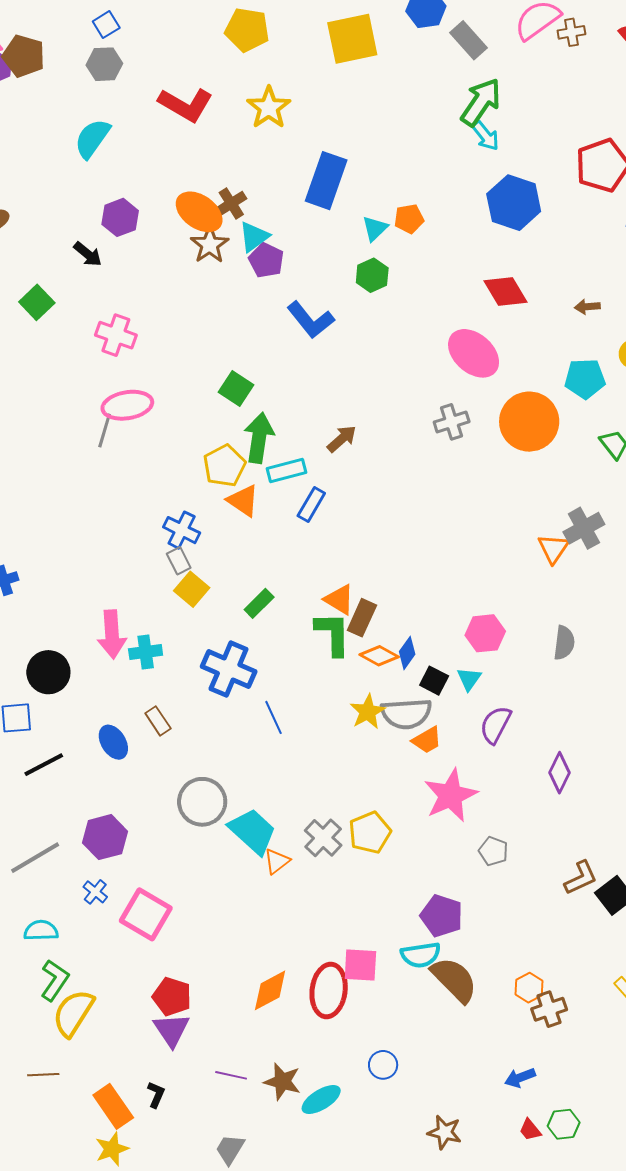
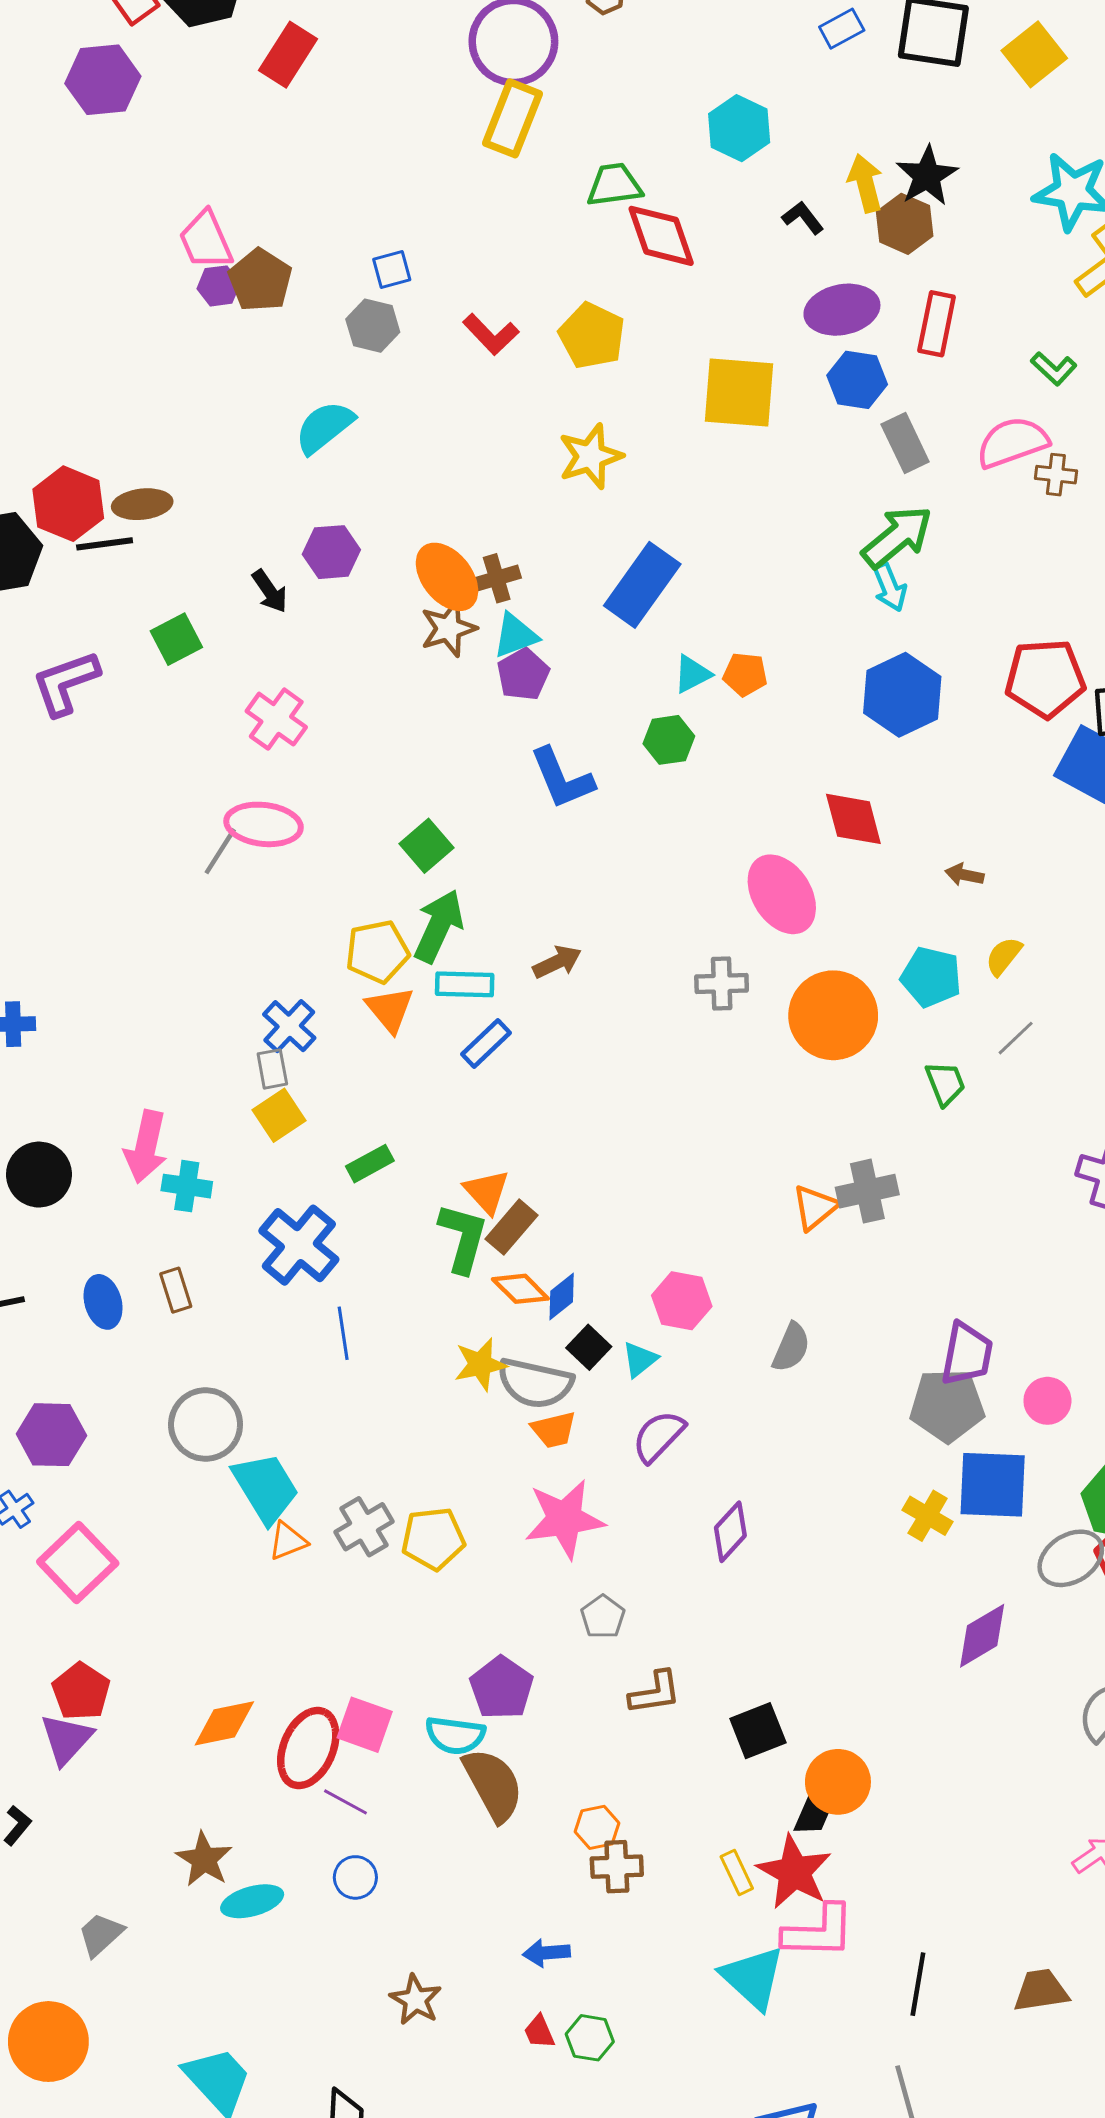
red L-shape: (186, 105) -> (491, 334), moved, size x0.7
brown L-shape: (581, 878) -> (655, 1693), moved
purple line: (231, 1075) -> (346, 1802), moved

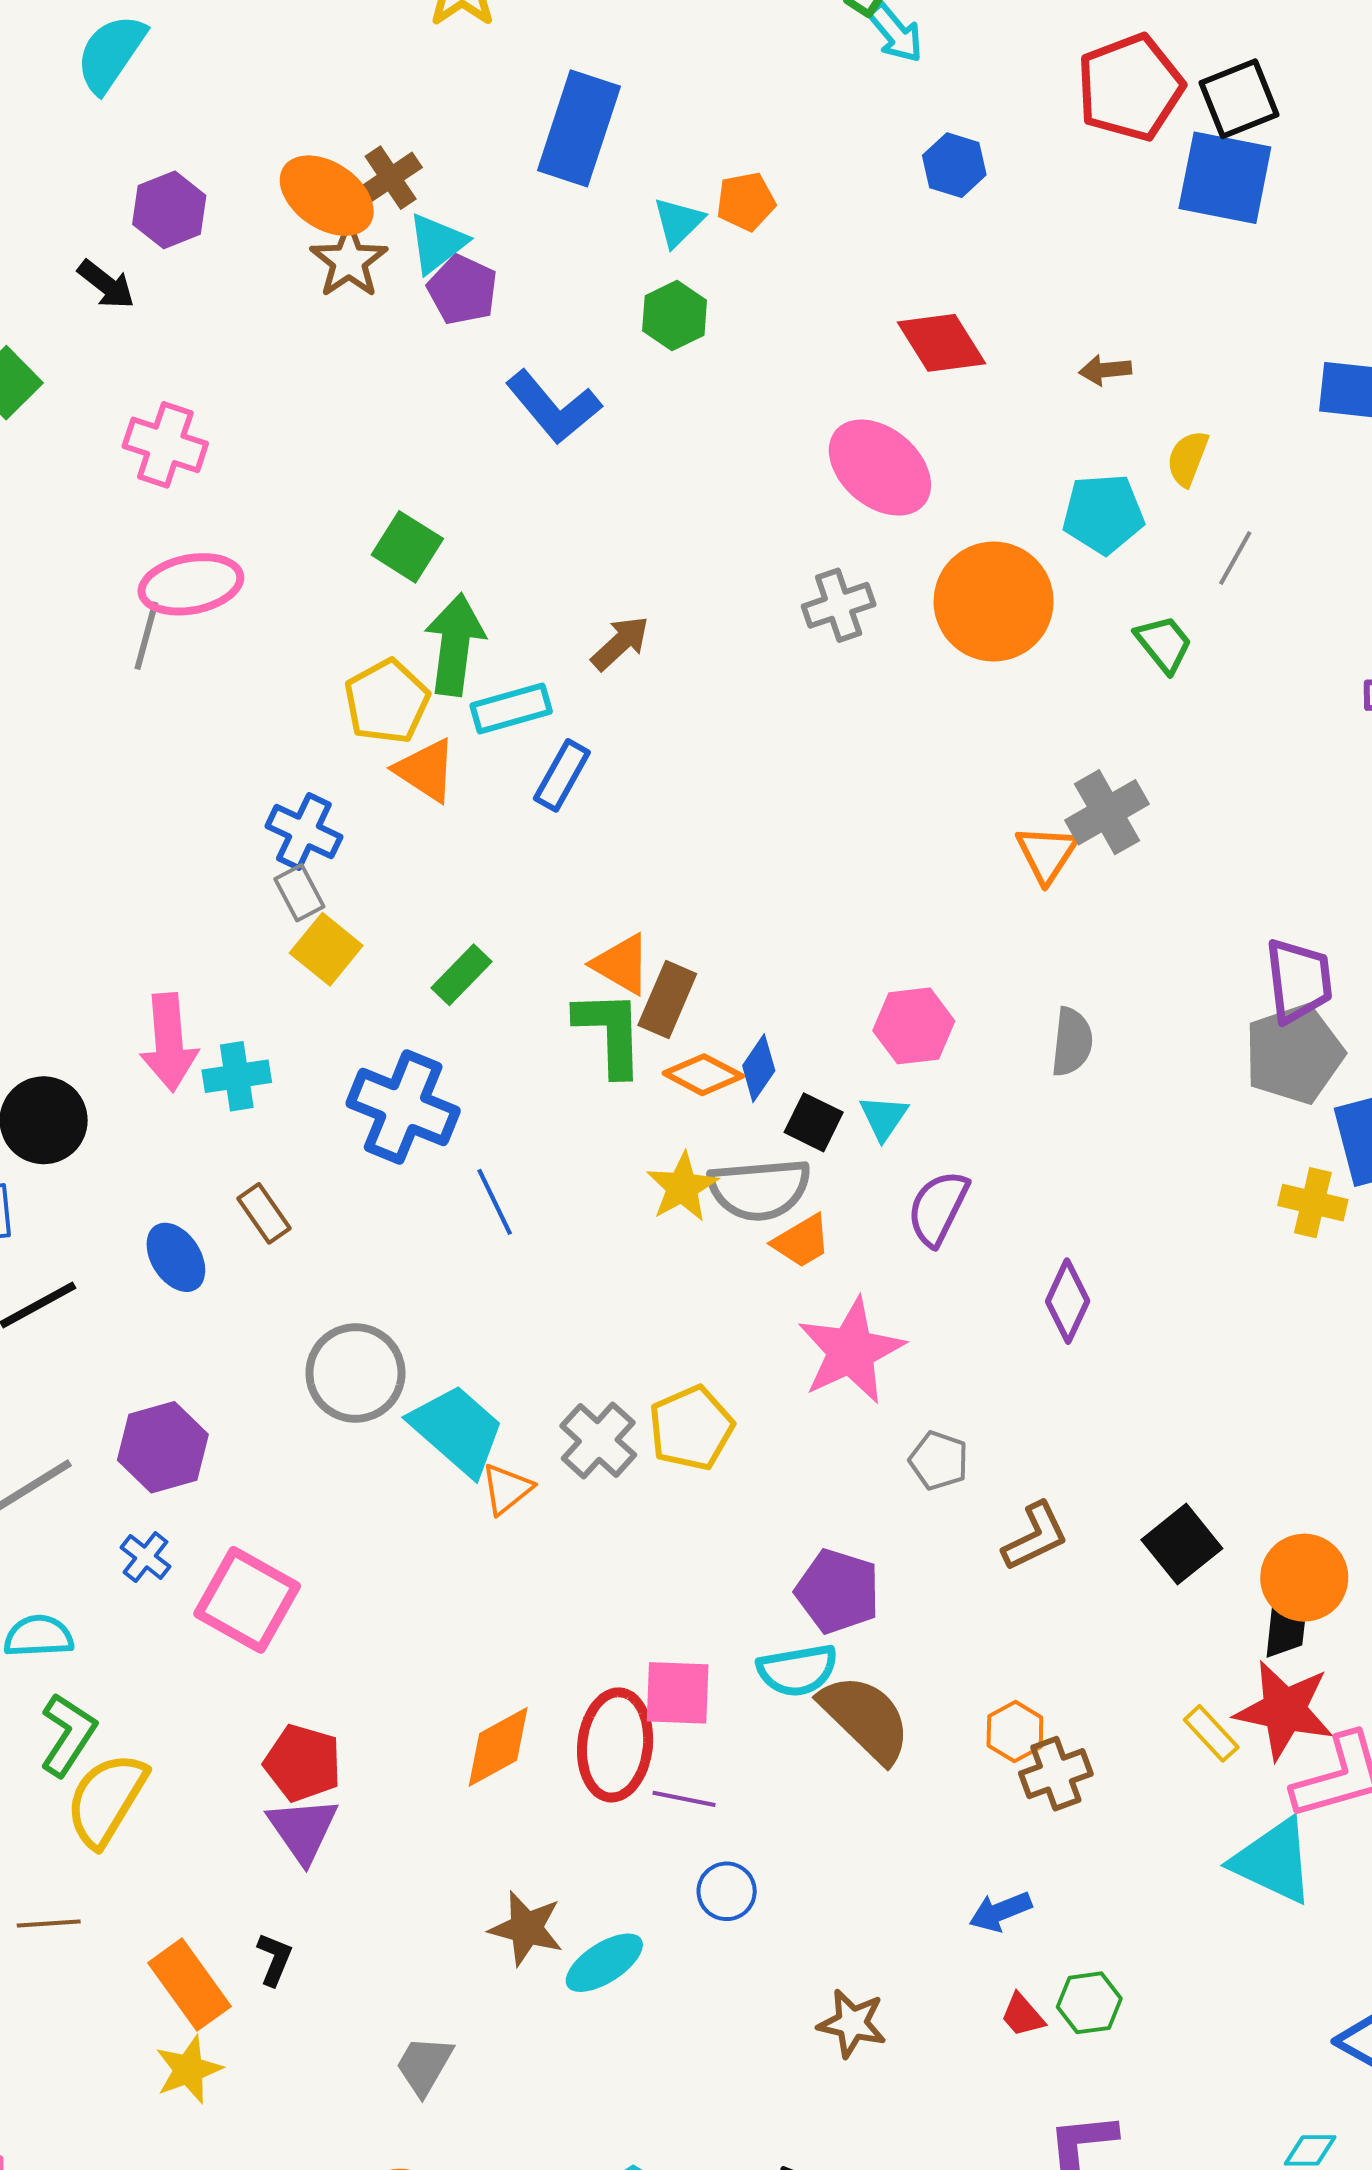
blue hexagon: (902, 695) -> (954, 165), size x0.6

